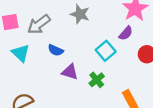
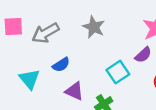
blue semicircle: (56, 50) -> (61, 65), turned -63
cyan triangle: (21, 53) -> (29, 79), moved

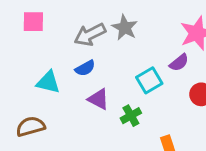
gray arrow: (46, 33) -> (90, 35), moved
cyan triangle: (29, 79) -> (48, 82), turned -40

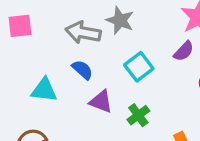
gray arrow: (90, 35) -> (83, 33), turned 44
blue semicircle: (85, 68) -> (82, 70), turned -102
cyan square: (149, 80) -> (139, 67), moved

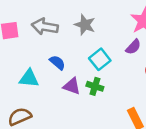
gray arrow: (83, 33) -> (45, 27), moved
green cross: (138, 115) -> (95, 86), moved, turned -35

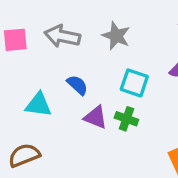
cyan square: (100, 59) -> (134, 83), turned -35

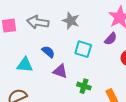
green cross: (126, 119) -> (84, 86), moved

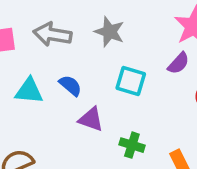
cyan triangle: (25, 65) -> (29, 91), moved

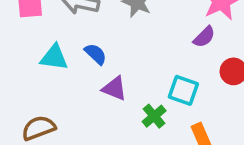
cyan square: (131, 81) -> (183, 90), moved
green cross: (132, 145) -> (154, 116), turned 30

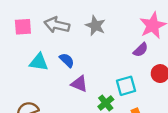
cyan square: (183, 90) -> (126, 86), turned -36

